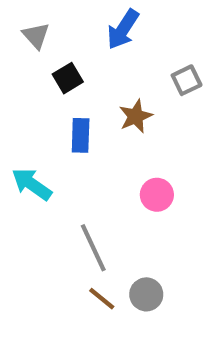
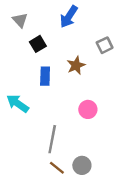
gray line: (93, 248) -> (52, 139), turned 36

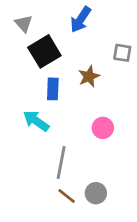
black square: (38, 44) -> (44, 51), size x1.6
gray square: (105, 45) -> (122, 53), turned 35
cyan arrow: (18, 103) -> (36, 121), moved

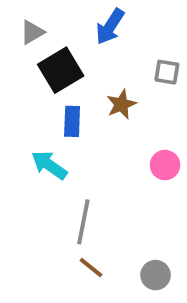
gray triangle: (24, 24) -> (32, 32), turned 42
pink circle: (103, 128) -> (165, 165), moved
gray circle: (96, 193) -> (156, 275), moved

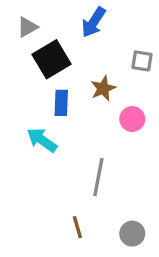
pink circle: (165, 165) -> (132, 119), moved
gray line: (83, 222) -> (98, 177), moved
brown line: (91, 267) -> (77, 227), turned 35

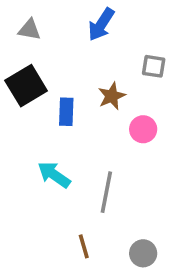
gray triangle: (27, 27) -> (30, 30), turned 40
black square: (52, 59) -> (26, 86), moved
cyan arrow: (42, 140) -> (54, 175), moved

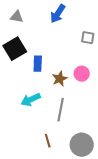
brown star: (112, 96) -> (60, 79), moved
cyan arrow: (54, 175) -> (31, 100), turned -60
gray circle: (143, 253) -> (82, 145), size x1.5

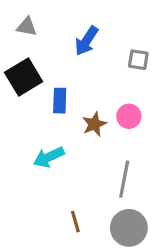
blue arrow: (58, 14) -> (86, 41), moved
gray line: (61, 110) -> (124, 179), moved

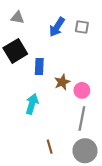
gray square: (138, 60) -> (82, 27), moved
pink circle: (129, 116) -> (82, 90), moved
cyan arrow: (49, 157) -> (32, 104), turned 132

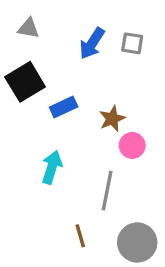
blue rectangle: (39, 66) -> (64, 107), turned 63
brown star: (62, 82) -> (112, 119), moved
gray line: (82, 118) -> (107, 191), moved

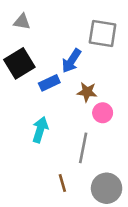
blue arrow: (92, 43) -> (71, 61), moved
gray square: (132, 43) -> (103, 33), size x1.6
brown star: (112, 119) -> (87, 92), turned 30

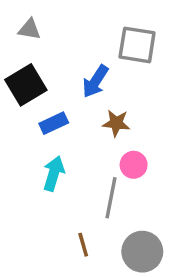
blue rectangle: (49, 83) -> (54, 123), moved
pink circle: (103, 113) -> (134, 165), moved

